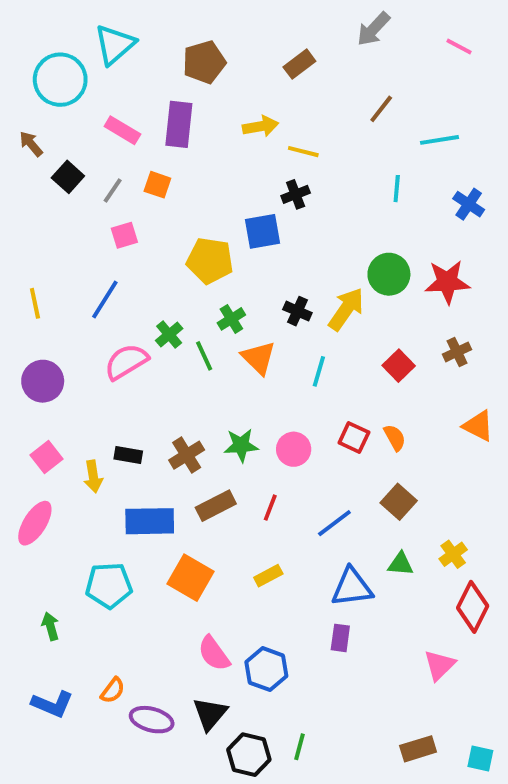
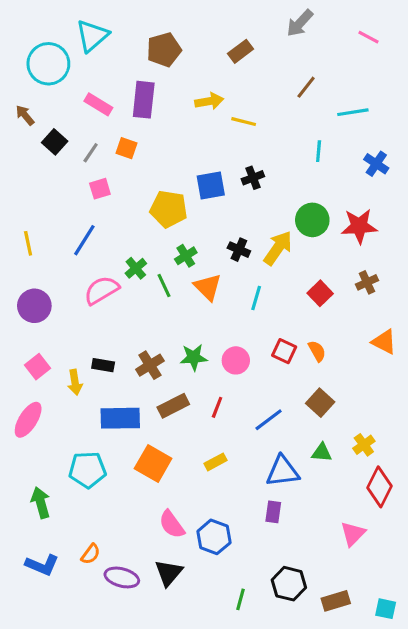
black cross: (296, 194) -> (253, 178), moved
green arrow: (50, 626) -> (41, 503), size x1.4
black hexagon: (249, 755) -> (289, 584), moved

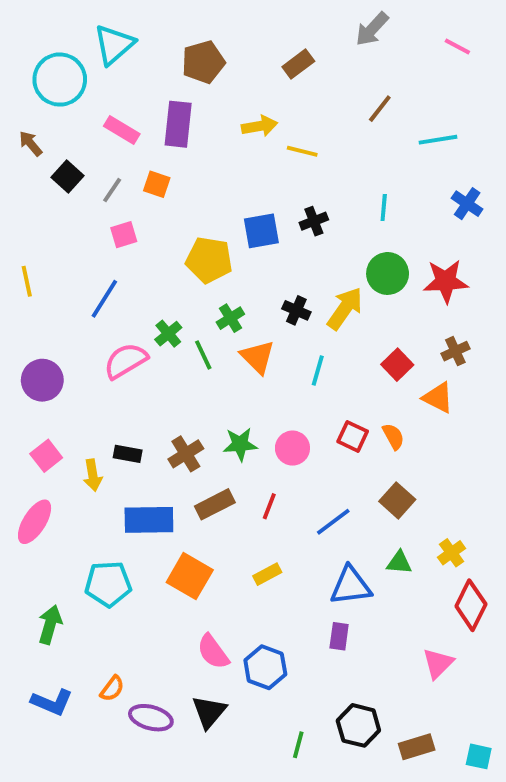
cyan line: (319, 151) -> (384, 208), moved
yellow line: (28, 243) -> (27, 281), moved
orange triangle: (384, 342) -> (438, 398), moved
green arrow: (41, 503) -> (50, 625), turned 32

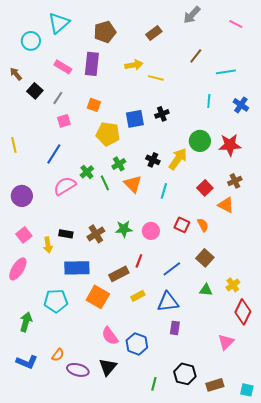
cyan circle: (60, 80) -> (31, 41), size x0.7
orange square: (157, 184) -> (94, 105), moved
cyan line: (384, 208) -> (209, 101), moved
brown rectangle: (215, 504) -> (119, 274), moved
blue triangle: (351, 586) -> (168, 302), moved

